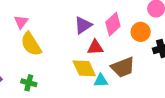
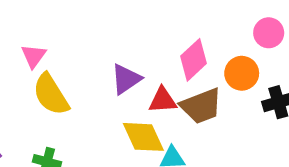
purple triangle: (83, 25) -> (126, 79), moved
brown trapezoid: (123, 67) -> (201, 106), moved

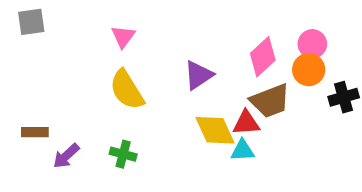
pink circle: (269, 33) -> (312, 44), moved
pink triangle: (33, 56) -> (123, 37), moved
red triangle: (163, 100) -> (246, 123), moved

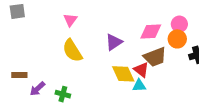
pink diamond: (263, 57) -> (151, 32), turned 40
red triangle: (246, 123) -> (141, 70), turned 42
green cross: (123, 154) -> (63, 94), moved

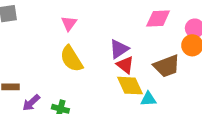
pink diamond: (151, 32) -> (158, 19), moved
red triangle: (141, 70) -> (125, 65), moved

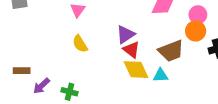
yellow semicircle: (71, 59) -> (80, 44), size x0.7
cyan triangle: (148, 99) -> (161, 75), moved

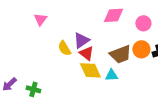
orange circle: (196, 31) -> (141, 49), moved
yellow semicircle: (80, 44) -> (64, 48), moved

